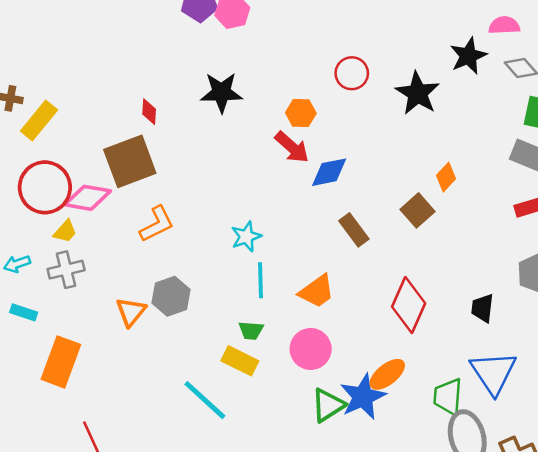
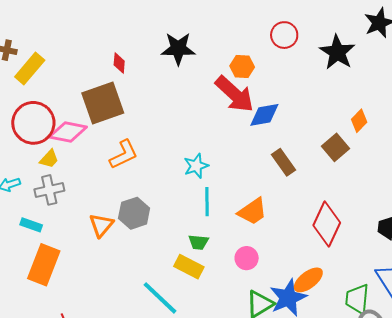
red arrow: (292, 147) -> (235, 94), size x1.4
cyan rectangle: (24, 312) -> (31, 225), moved
pink circle: (311, 349) -> (247, 258), size x0.7

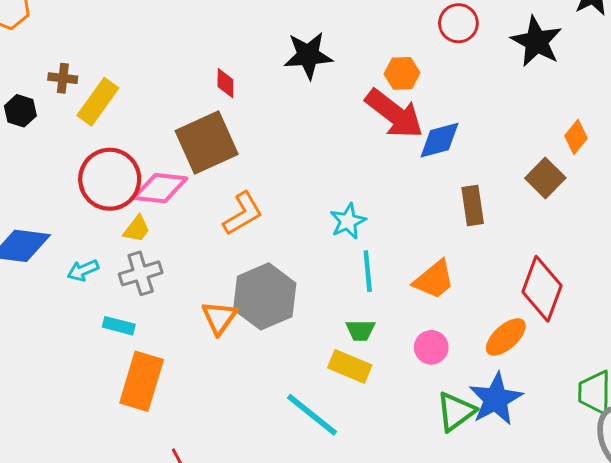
brown rectangle: (283, 162) -> (473, 205), turned 32
gray hexagon: (134, 213) -> (265, 296), size x1.4
orange ellipse: (308, 280) -> (506, 337), moved

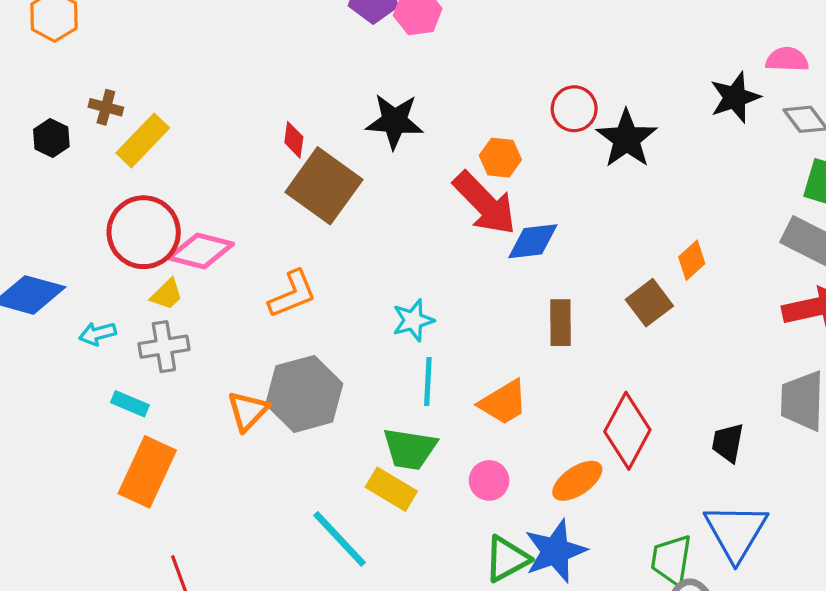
black star: (536, 42) -> (627, 139), moved
brown square: (207, 142) -> (324, 186), moved, turned -38
green trapezoid: (360, 330) -> (410, 449), size x1.6

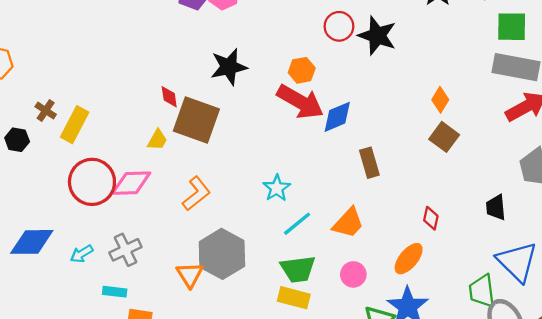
brown cross: (106, 107) -> (46, 111), turned 35
yellow trapezoid: (167, 294) -> (157, 140), moved
brown square: (649, 303) -> (444, 137), moved
cyan line: (428, 382) -> (297, 224), turned 64
red diamond: (627, 431) -> (431, 218), size x0.5

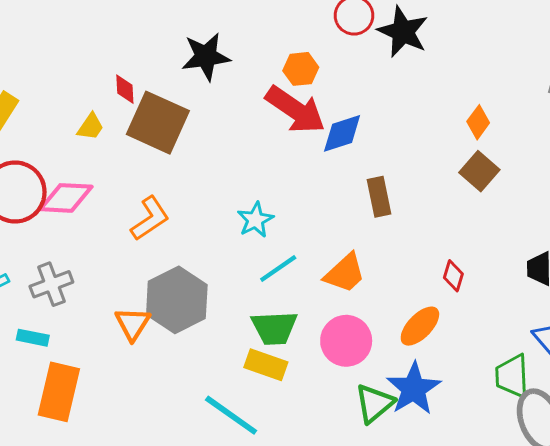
yellow trapezoid: (157, 140) -> (90, 127), moved
pink circle: (353, 274) -> (346, 341), size x1.5

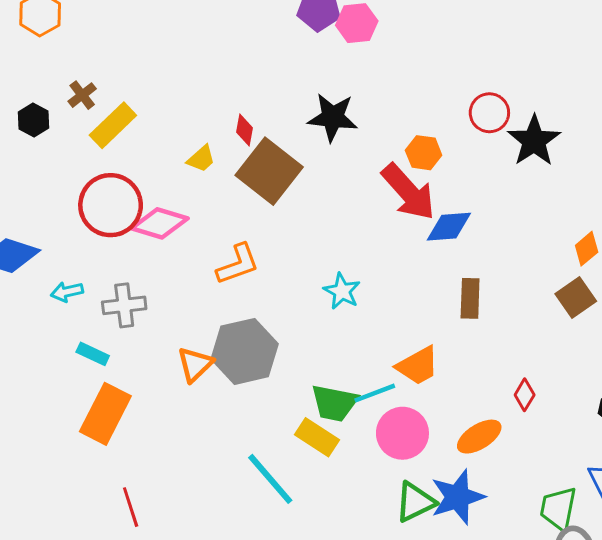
cyan star: (255, 220) -> (342, 291), turned -30
cyan line: (278, 268) -> (375, 393), moved

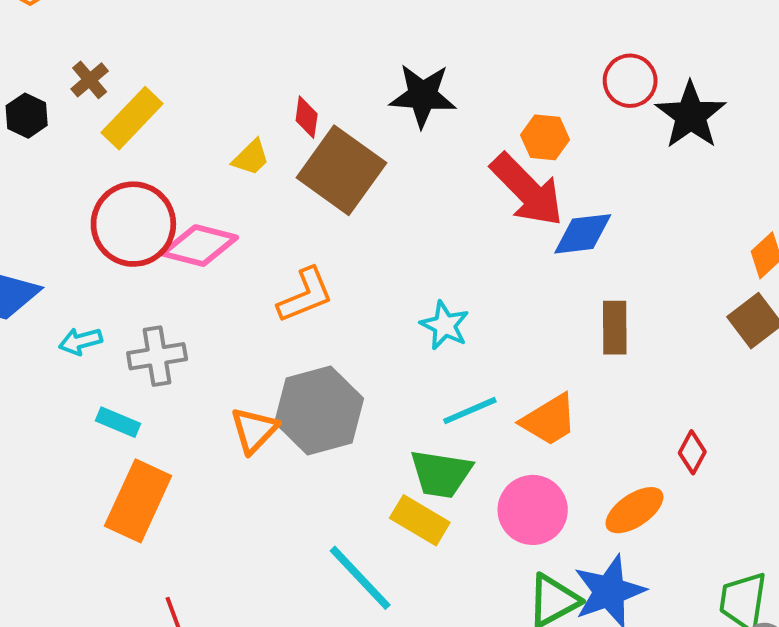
cyan line: (375, 393) -> (470, 411), moved

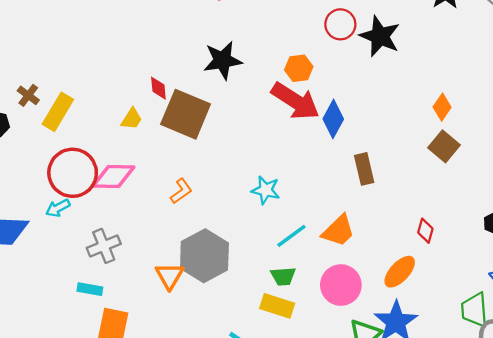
blue diamond: (583, 234) -> (333, 119), turned -42
orange L-shape: (305, 295) -> (181, 191), size x0.7
cyan arrow: (80, 341) -> (58, 208), moved
green trapezoid: (441, 474) -> (283, 276), size x0.7

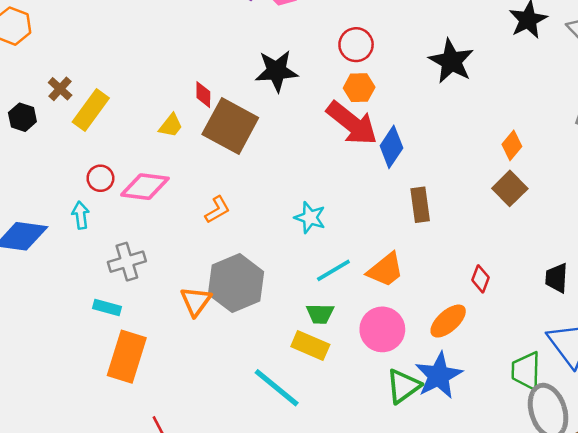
red circle: (340, 24) -> (356, 45), moved
red circle: (73, 173) -> (100, 178), size x0.5
cyan arrow: (58, 208) -> (81, 215), turned 105

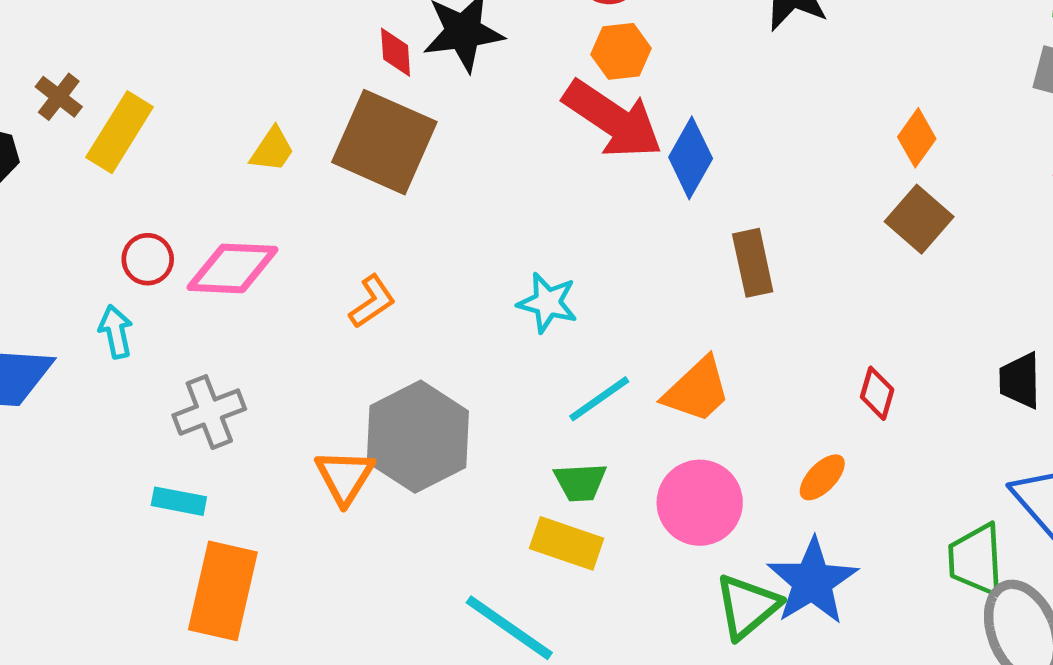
red diamond: (203, 95) -> (396, 52), moved
orange ellipse: (448, 321) -> (822, 477), size x0.7

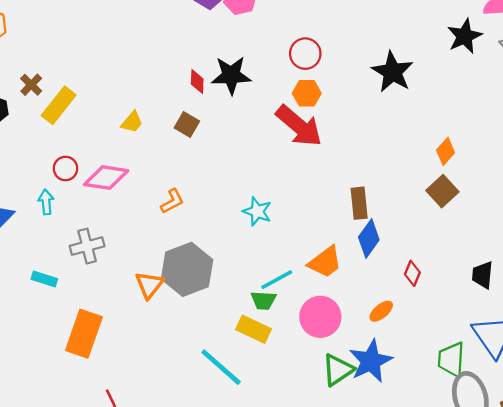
brown square: (384, 142) -> (187, 125), size x0.5
blue diamond: (691, 158) -> (369, 238), moved
cyan line: (599, 399) -> (277, 280), moved
cyan rectangle: (179, 501) -> (44, 279), moved

